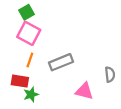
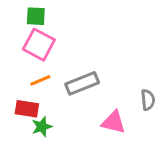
green square: (27, 12) -> (36, 16), turned 32
orange line: (30, 60) -> (40, 80), turned 48

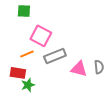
pink square: (39, 45) -> (41, 36), moved
pink triangle: (114, 122) -> (79, 69), moved

